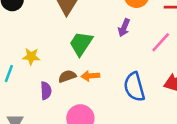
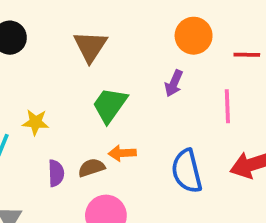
pink line: (161, 42) -> (227, 106), turned -45
brown semicircle: (67, 76) -> (91, 168), moved

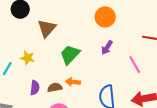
orange circle: (194, 36) -> (105, 17), moved
brown triangle: (90, 46) -> (47, 28), moved
pink line: (227, 106) -> (135, 65), turned -36

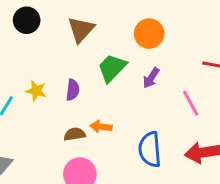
brown triangle: (47, 28) -> (81, 30), moved
green trapezoid: (70, 54) -> (112, 68), moved
purple semicircle: (35, 88) -> (73, 90), moved

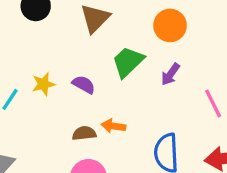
purple semicircle: (73, 90) -> (84, 85), turned -70
yellow star: (36, 91) -> (43, 84), turned -30

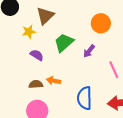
orange circle: (170, 25) -> (101, 23), moved
yellow star: (43, 84) -> (29, 32), moved

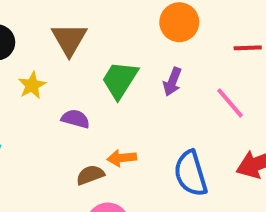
yellow star: (29, 32) -> (32, 85), moved

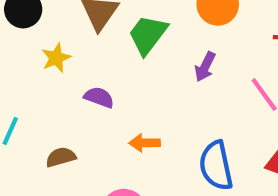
green trapezoid: (120, 80) -> (148, 35), moved
brown semicircle: (90, 175) -> (61, 157), moved

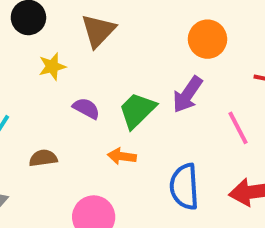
green trapezoid: (148, 35) -> (137, 110), moved
purple arrow: (205, 67) -> (188, 95), size x1.4

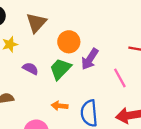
orange circle: (207, 39) -> (69, 42), moved
orange arrow: (122, 156) -> (60, 106), moved

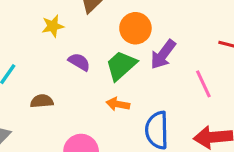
orange arrow: (60, 106) -> (118, 104), moved

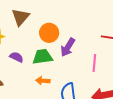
green trapezoid: (121, 65) -> (43, 57), turned 40
pink line: (203, 84) -> (94, 63), turned 36

